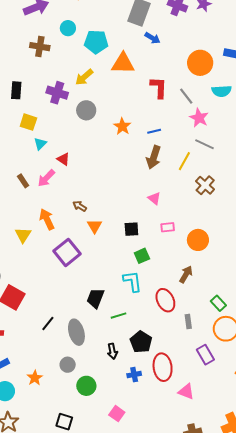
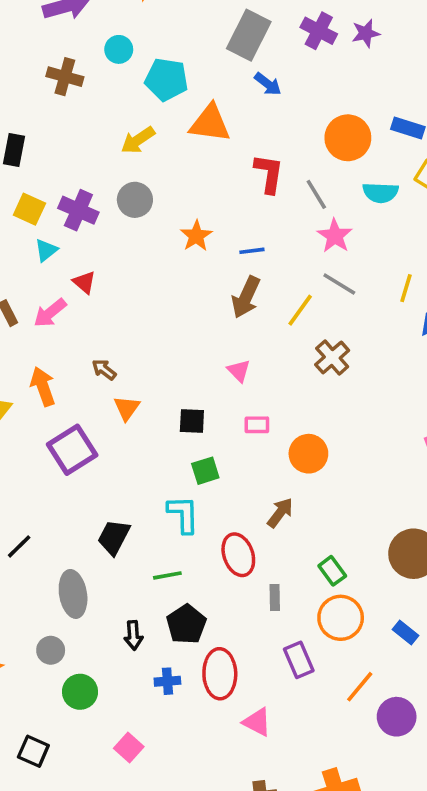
purple cross: (57, 93) -> (78, 210), moved
green line: (118, 316) -> (167, 575), moved
black line: (48, 323) -> (19, 546), moved

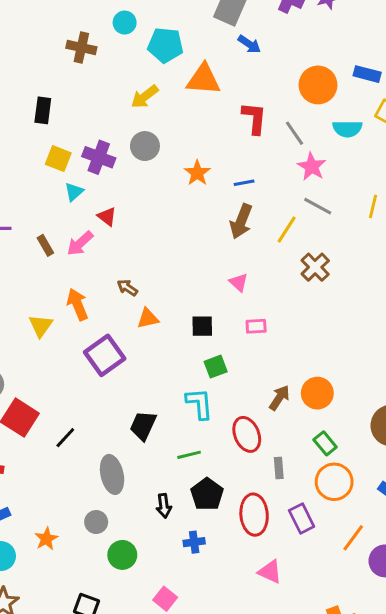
orange triangle: (127, 408) -> (148, 318), turned 45
orange circle: (308, 454) -> (317, 393), moved
red ellipse: (220, 674) -> (254, 515), moved

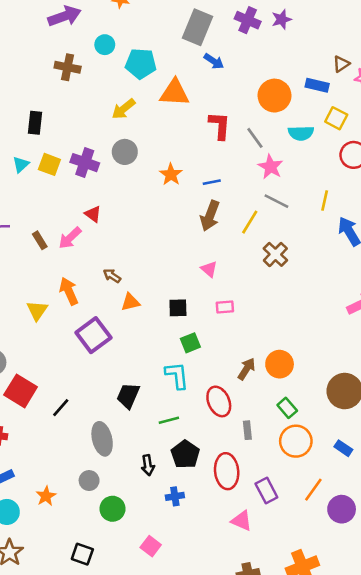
cyan triangle: (74, 192) -> (21, 164), moved
purple rectangle: (302, 518) -> (266, 490), moved

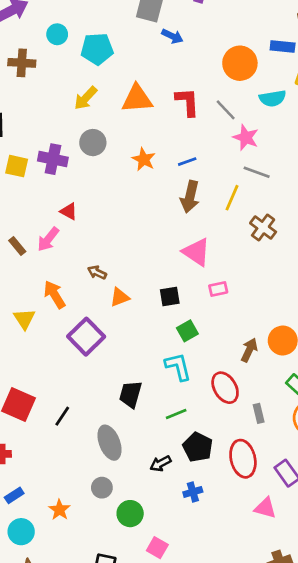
orange triangle: (175, 93) -> (137, 99), moved
pink triangle: (209, 269) -> (196, 252), size x1.6
black arrow: (148, 465) -> (161, 464), turned 78
pink square: (151, 546) -> (157, 548), moved

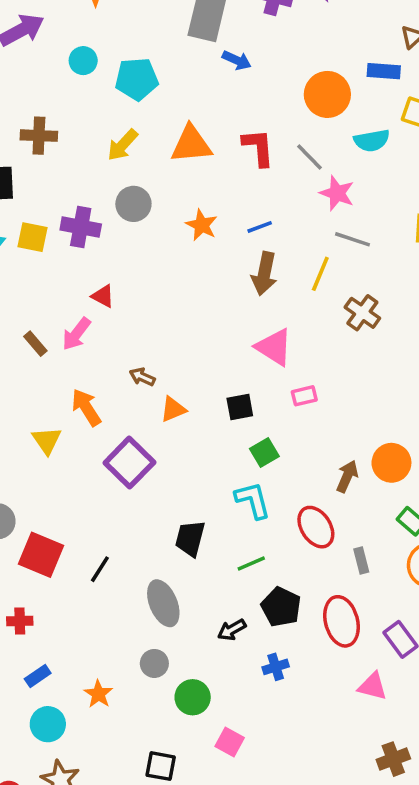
brown cross: (22, 63) -> (39, 136), moved

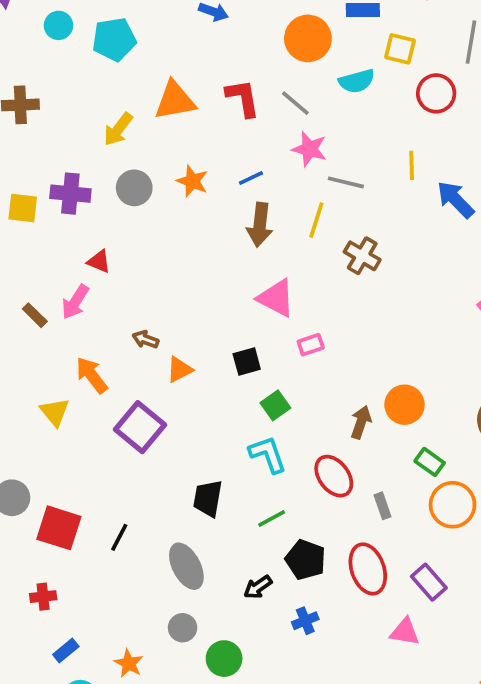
yellow arrow: (123, 145) -> (118, 129), moved
pink star: (337, 193) -> (309, 149), moved
gray circle: (133, 204) -> (134, 188), moved

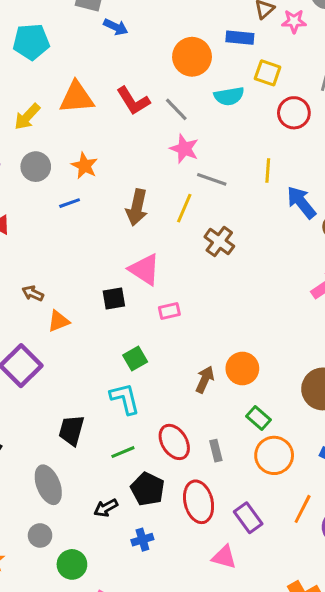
red L-shape: (243, 98) -> (133, 101), turned 152
blue line: (251, 178) -> (70, 203), moved
black square: (247, 361) -> (114, 299), moved
red ellipse: (334, 476) -> (174, 442), moved

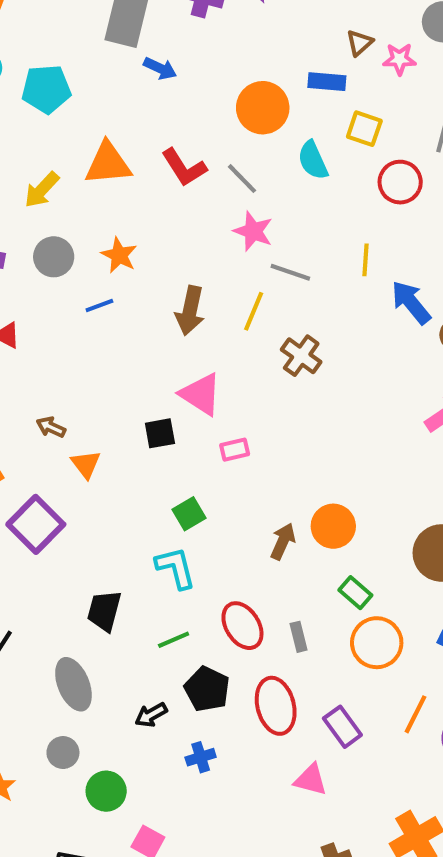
cyan semicircle: (229, 96) -> (313, 160), turned 76
orange triangle: (59, 321) -> (86, 464), turned -45

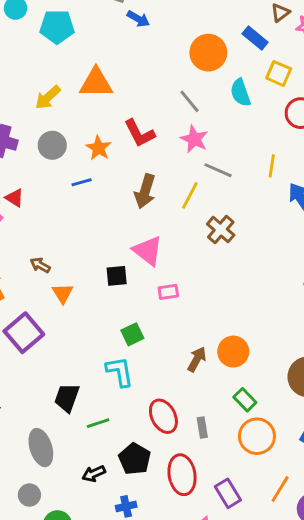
blue rectangle: (327, 82) -> (255, 38), turned 30
red L-shape: (184, 167) -> (139, 133), moved
green line: (174, 640) -> (98, 423), moved

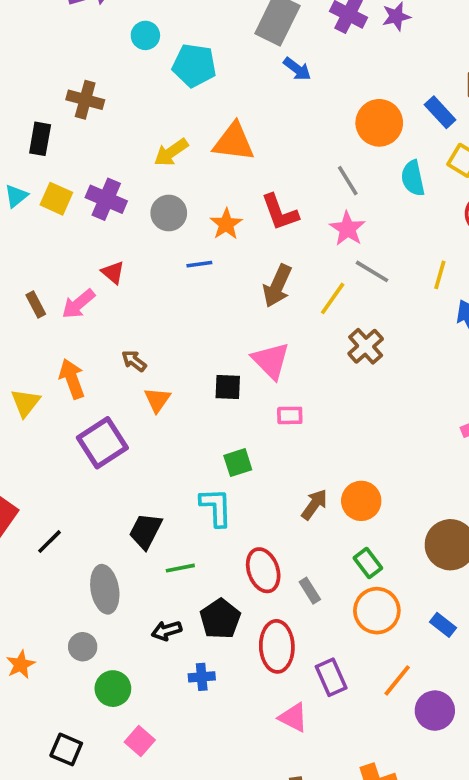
gray rectangle: (202, 427) -> (310, 591), turned -30

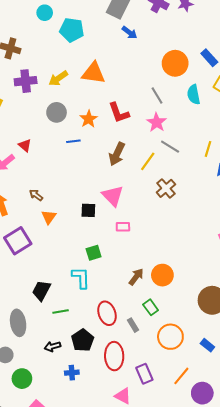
purple cross: (106, 199) -> (26, 81), moved, turned -30
green rectangle: (368, 563) -> (151, 307), moved

